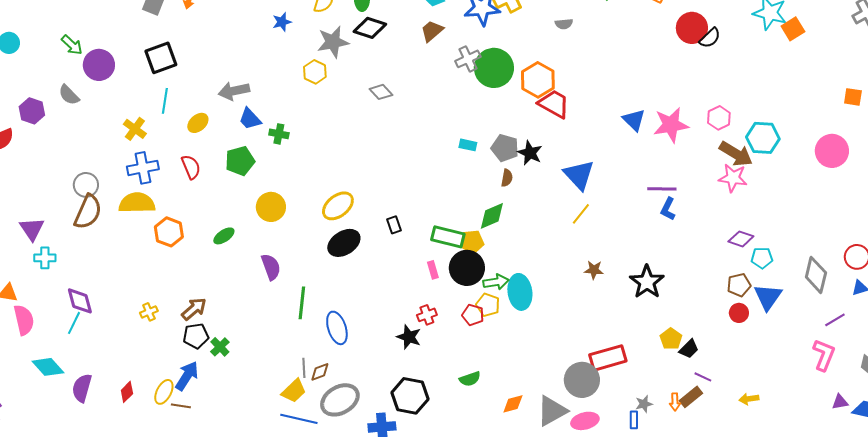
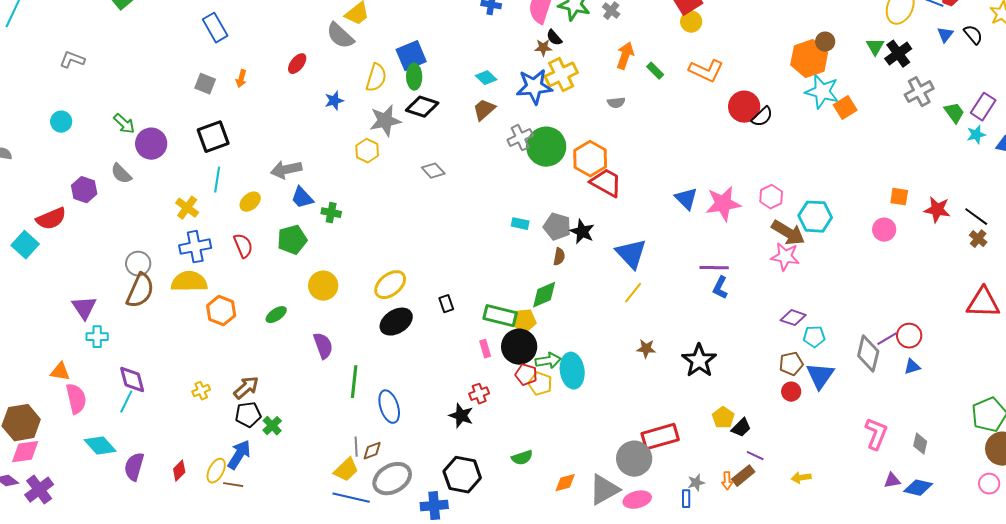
orange square: (853, 97) -> (899, 197), moved
pink circle: (832, 151) -> (884, 230), size x0.7
red pentagon: (473, 315) -> (526, 375), moved
purple line: (835, 320) -> (887, 339), moved

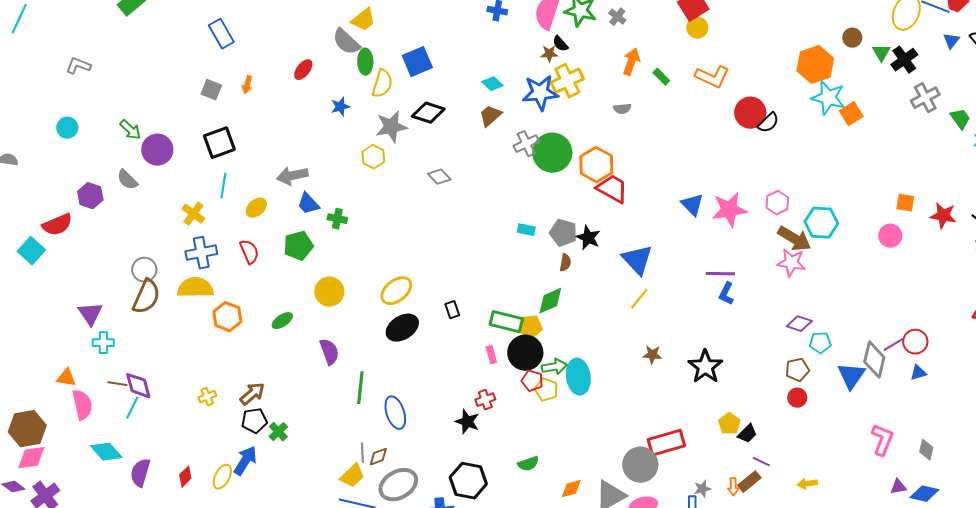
brown circle: (825, 42) -> (852, 38), moved
green ellipse: (414, 77) -> (365, 62), moved
blue triangle: (820, 376) -> (851, 376), moved
brown line: (233, 485) -> (117, 384), moved

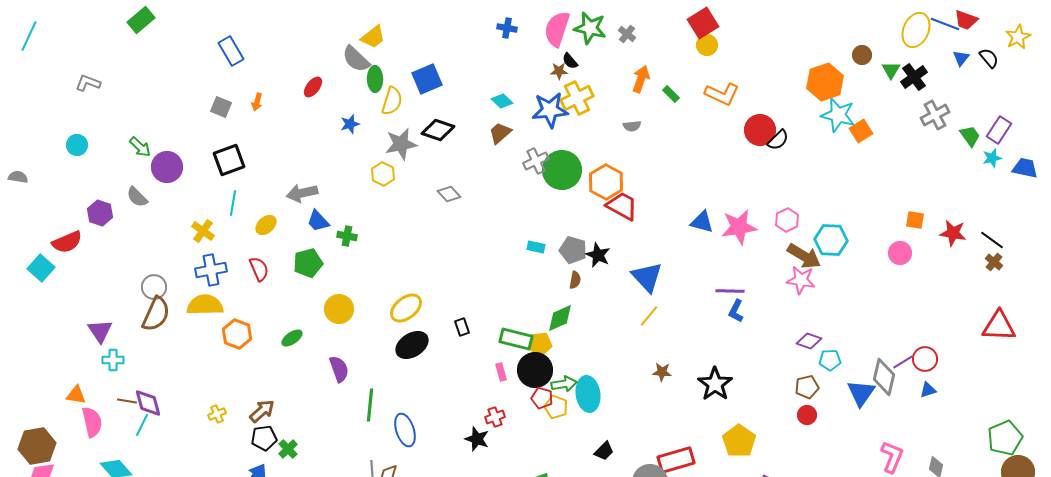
blue triangle: (692, 205) -> (702, 222), turned -30
yellow pentagon: (729, 424) -> (739, 441), size x1.5
black trapezoid: (747, 434) -> (604, 451), moved

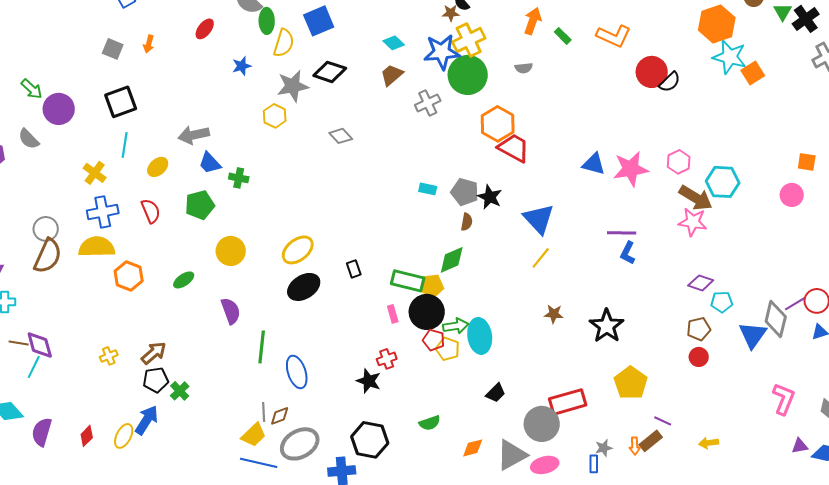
green circle: (562, 170) -> (468, 75), moved

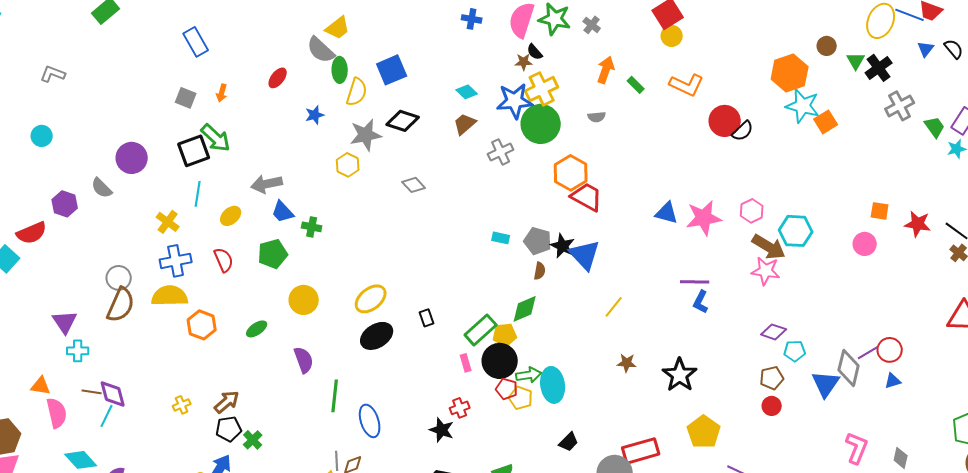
green arrow: (32, 89) -> (216, 138), moved, size x1.4
blue triangle: (539, 219) -> (585, 255), moved
green rectangle: (408, 281) -> (481, 330), turned -56

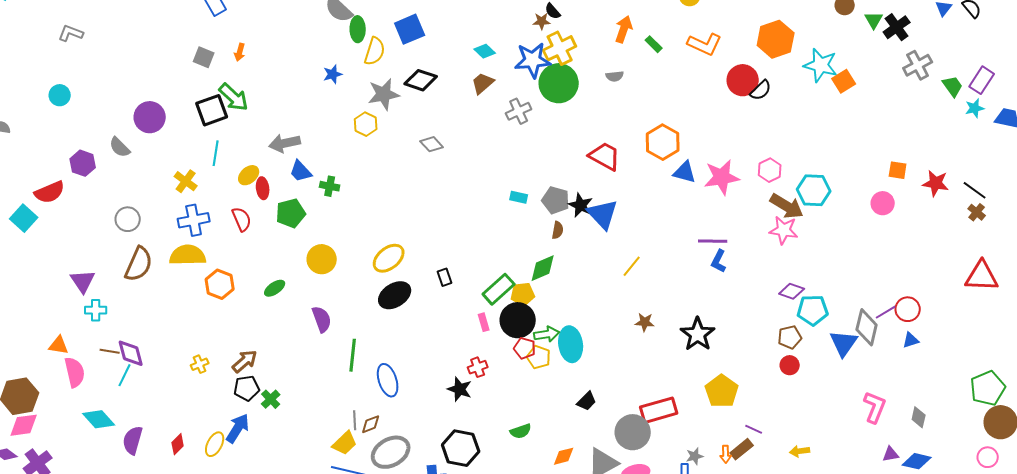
orange hexagon: (790, 73) -> (776, 39), moved
red ellipse: (278, 78) -> (263, 188), moved, turned -45
orange hexagon: (571, 173) -> (663, 142), moved
gray circle: (119, 278) -> (128, 219), moved
cyan pentagon: (795, 351) -> (813, 310), size x1.4

